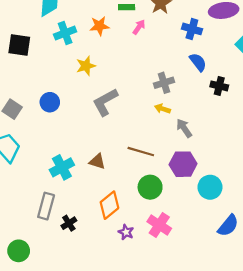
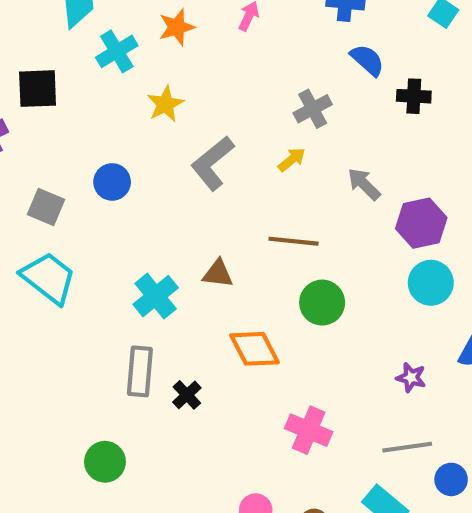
yellow arrow: (163, 109) -> (292, 160), moved, turned 133
purple hexagon: (183, 164) -> (421, 223), moved
orange diamond: (109, 205) -> (254, 349), turned -68
pink cross: (159, 225) -> (309, 430), moved
purple star: (126, 232) -> (411, 377), moved

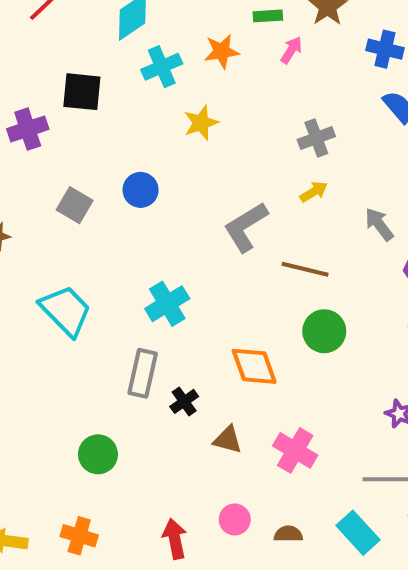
gray cross: (313, 109) -> (316, 138), moved
gray L-shape: (212, 163) -> (246, 227), moved
brown triangle: (218, 274) -> (228, 440), moved
cyan trapezoid: (49, 278) -> (66, 311), moved

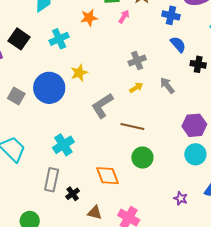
cyan cross: (162, 67) -> (59, 39), moved
black square: (82, 92) -> (19, 39), turned 30
yellow star: (201, 123) -> (79, 73), moved
blue circle: (141, 190) -> (49, 88), size x1.8
gray arrow: (379, 224) -> (167, 85), moved

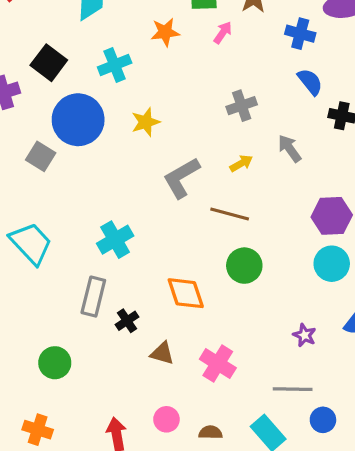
blue circle: (49, 88) -> (78, 120), moved
yellow arrow: (136, 88) -> (241, 163), moved

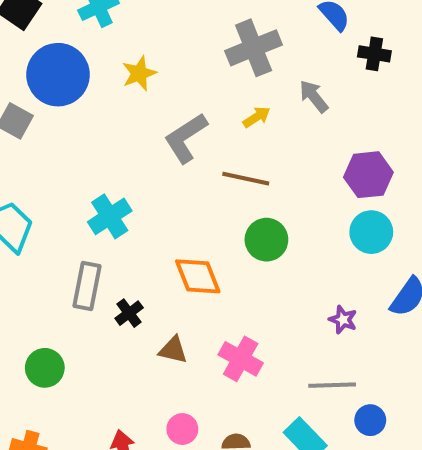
gray cross: (242, 106) -> (254, 48), size x1.5

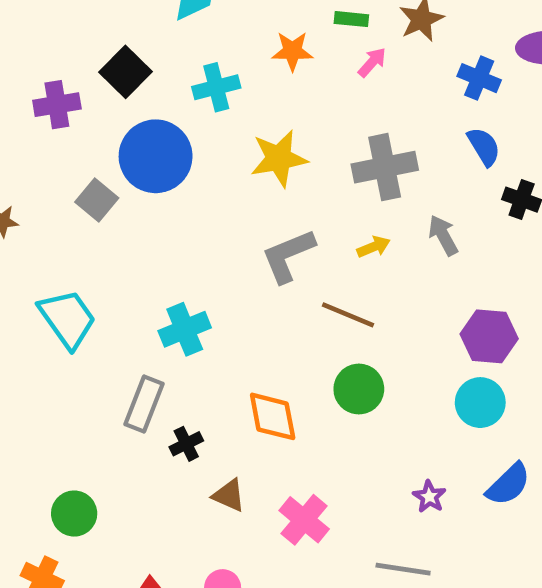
yellow star: (139, 73) -> (279, 158), moved, size x1.4
green circle: (45, 368) -> (74, 514), moved

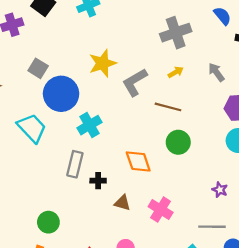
blue circle: (156, 156) -> (61, 94), moved
yellow star: (279, 158) -> (103, 63), moved
gray arrow: (443, 235) -> (216, 72), moved
black cross: (186, 444) -> (98, 181), turned 35

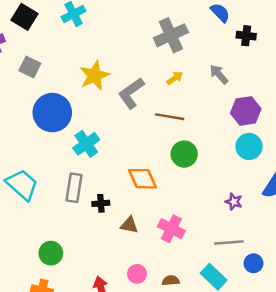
gray square: (38, 68) -> (30, 67), moved
cyan trapezoid: (32, 128) -> (22, 185), moved

